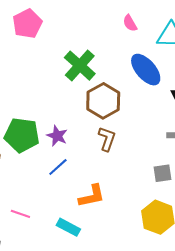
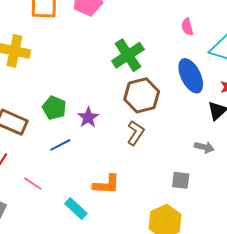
green pentagon: (22, 135) -> (54, 108), size x0.7
blue line: (58, 167) -> (60, 145), moved

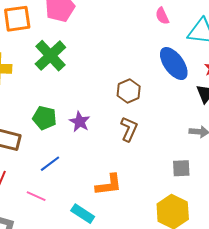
green cross: (128, 55) -> (50, 56), moved
brown hexagon: (142, 95) -> (129, 91), size x0.7
blue line: (60, 145) -> (50, 164), moved

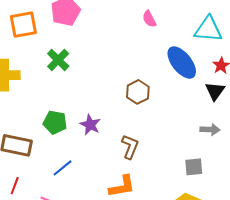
pink semicircle: (162, 16) -> (149, 19), moved
green cross: (50, 56) -> (58, 60), size x0.7
brown L-shape: (129, 129) -> (130, 147), moved

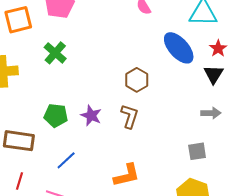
brown L-shape: (130, 147) -> (130, 116), moved

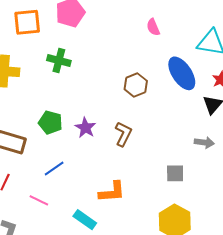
green cross: (55, 53) -> (59, 61), turned -35
brown hexagon: (137, 80) -> (136, 85), moved
gray square: (197, 151) -> (175, 173), moved

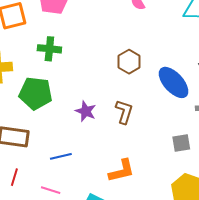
blue ellipse: (182, 73) -> (174, 82), moved
green pentagon: (50, 122) -> (36, 93), moved, size x1.4
blue line: (54, 168) -> (61, 156), turned 30

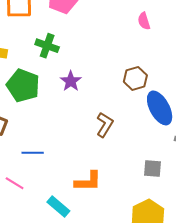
brown hexagon: (129, 62) -> (135, 78), moved
purple star: (86, 111) -> (71, 81), moved

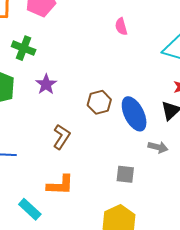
brown hexagon: (135, 78) -> (99, 102), moved
brown L-shape: (105, 125) -> (61, 137), moved

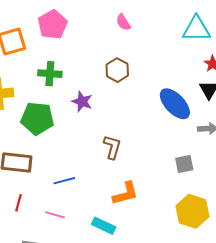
pink semicircle: (121, 26) -> (123, 22), moved
brown hexagon: (99, 102) -> (117, 70), moved

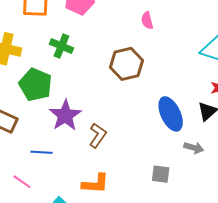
brown hexagon: (117, 70) -> (127, 64), size x1.4
purple star: (82, 102) -> (65, 115), moved, size x1.5

